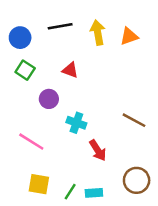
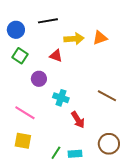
yellow arrow: (98, 33) -> (74, 39), moved, turned 96
orange triangle: (129, 36) -> (100, 38), moved
yellow square: (39, 184) -> (23, 141), moved

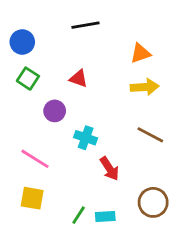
black line: (48, 21) -> (86, 25), moved
yellow arrow: (74, 39) -> (145, 87), moved

